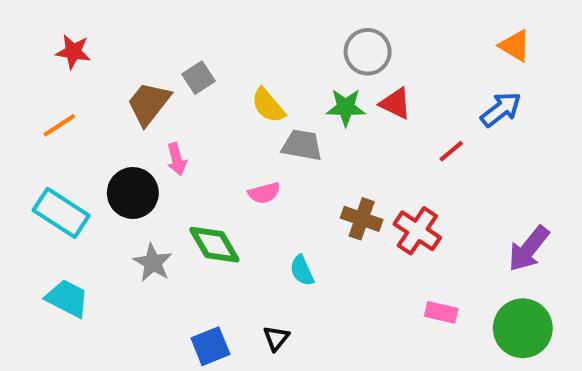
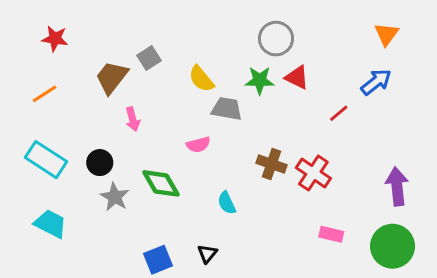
orange triangle: (515, 46) -> (387, 34), turned 35
black circle: (133, 193) -> (100, 163), moved, size x0.7
purple arrow: (529, 249) -> (397, 186), turned 135

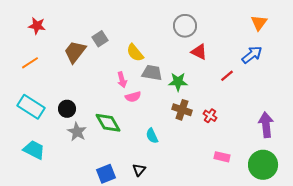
green star: (260, 80) -> (178, 82), moved
pink arrow: (133, 119) -> (122, 80), moved
red cross: (313, 173) -> (210, 116), size x0.6

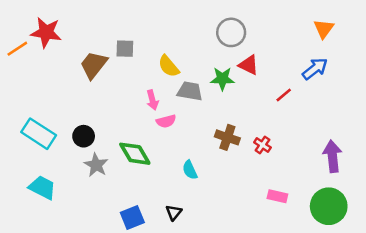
red star: (37, 26) -> (46, 32), size x1.4
gray square: (100, 39) -> (125, 49), turned 35
orange line: (30, 63) -> (17, 49), moved
green star: (178, 82) -> (222, 79), moved

